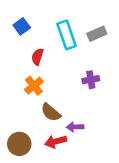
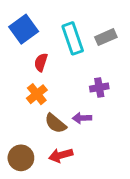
blue square: (22, 26) -> (24, 29), size x1.5
purple arrow: (75, 127) -> (82, 118), moved

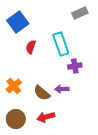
gray rectangle: (106, 37) -> (80, 13), moved
cyan rectangle: (73, 38) -> (61, 44), moved
orange cross: (37, 94) -> (14, 86), moved

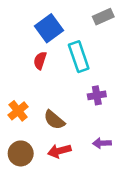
blue square: (18, 22) -> (49, 28), moved
purple cross: (75, 66) -> (97, 95), moved
purple arrow: (62, 89) -> (102, 143), moved

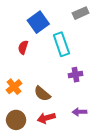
red semicircle: (40, 61) -> (23, 47), moved

